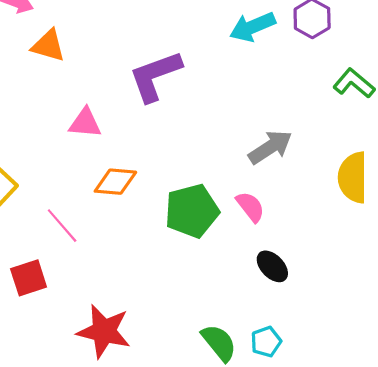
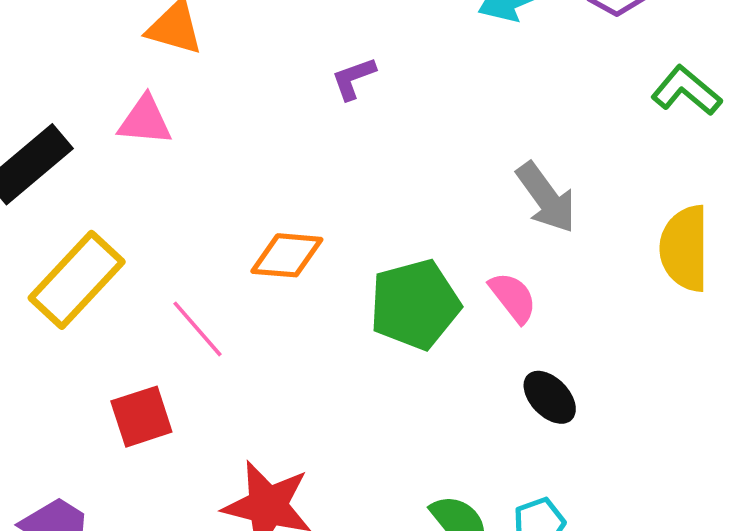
purple L-shape: (155, 76) -> (353, 78), size x0.5
pink triangle: (85, 123) -> (145, 120), moved
gray arrow: (270, 147) -> (546, 198), turned 87

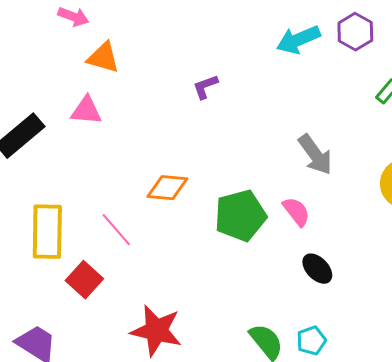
yellow rectangle: (77, 280) -> (47, 232), moved, turned -42
red square: (141, 417) -> (84, 280), turned -30

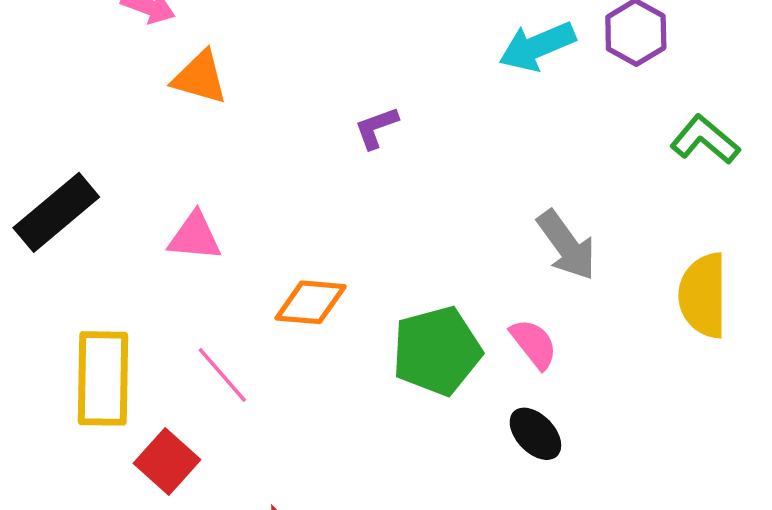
pink triangle: (86, 111) -> (195, 237), moved
black ellipse: (317, 269) -> (535, 434), moved

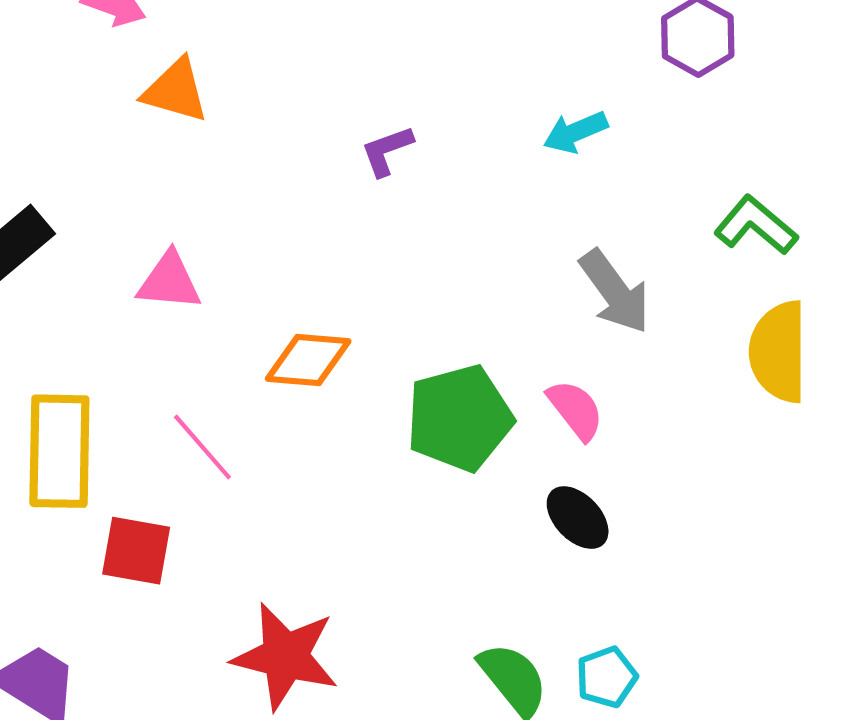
cyan arrow: (537, 46) -> (575, 132), moved, size x0.7
green L-shape: (705, 140) -> (756, 225), moved
red square: (167, 461) -> (136, 551), turned -32

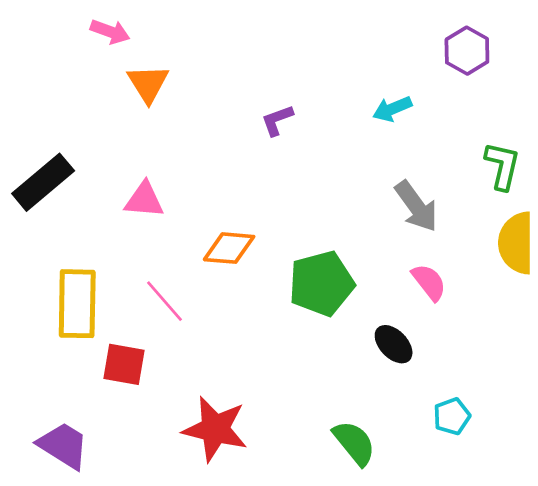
orange triangle: (175, 91) -> (148, 84), turned 42
green L-shape: (756, 225) -> (502, 166), turned 63
pink semicircle: (575, 410) -> (429, 282), moved
cyan pentagon: (607, 677) -> (452, 416), moved

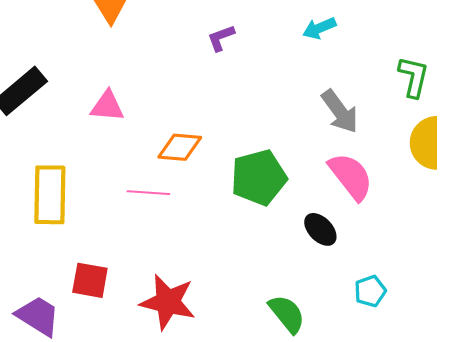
pink semicircle: (429, 282) -> (351, 176), size x1.5
pink line: (165, 301) -> (148, 193), moved, turned -45
red square: (124, 364) -> (90, 280), moved

